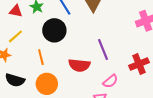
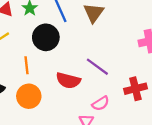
purple line: (103, 50) -> (97, 67), turned -40

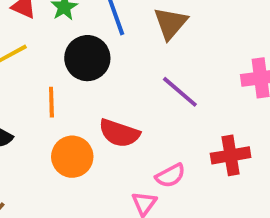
purple line: (97, 67) -> (180, 92), moved
orange circle: (29, 96) -> (72, 157), moved

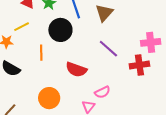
red cross: (231, 155) -> (139, 65), moved
orange circle: (72, 157) -> (49, 98), moved

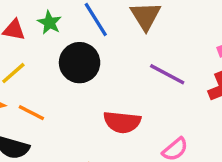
orange line: (41, 53) -> (31, 113), moved, turned -49

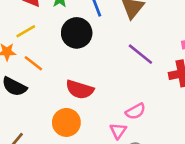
red semicircle: (122, 122) -> (80, 90), moved

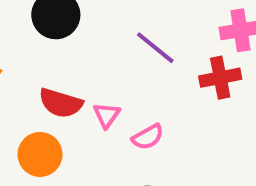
pink triangle: (118, 131) -> (107, 115), moved

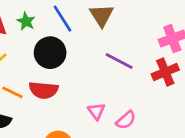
red semicircle: (61, 103) -> (44, 90), moved

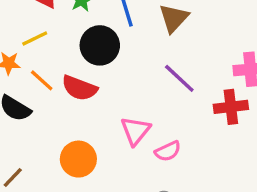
pink triangle: (96, 111) -> (135, 131), size x1.4

